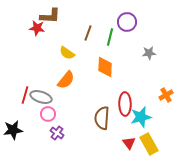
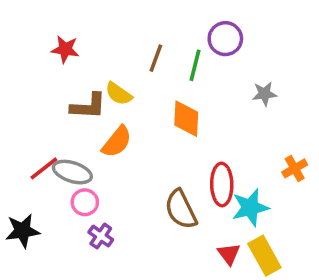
brown L-shape: (50, 16) -> (88, 106), moved
red line: (25, 95) -> (44, 168), turned 36
brown semicircle: (102, 118) -> (181, 209), turned -30

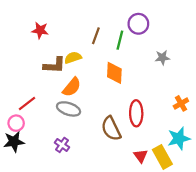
yellow semicircle: (119, 94) -> (73, 58), turned 126
gray ellipse: (72, 172) -> (69, 109), moved
pink circle: (85, 202) -> (16, 123), moved
cyan star: (250, 208) -> (179, 138), moved

